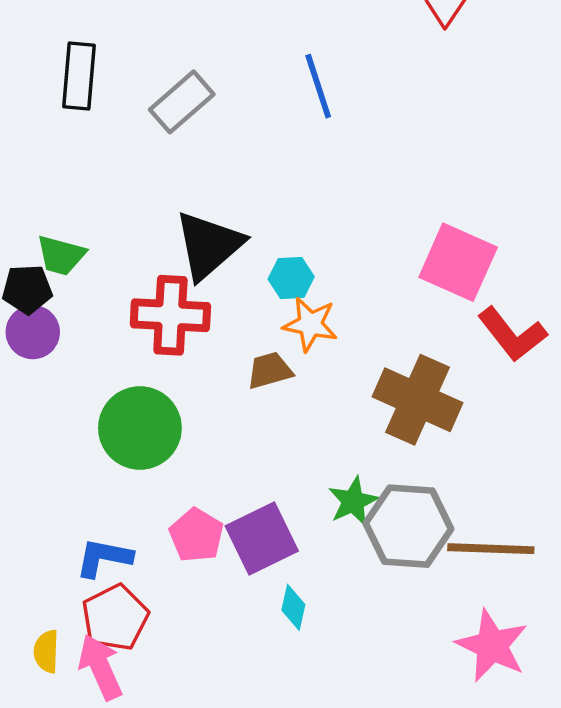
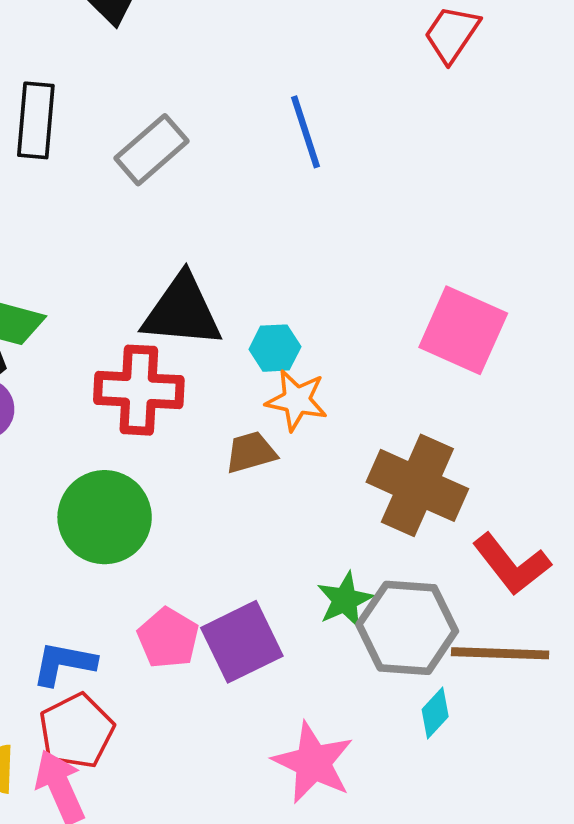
black triangle: (209, 245) -> (182, 311), turned 46
red L-shape: (512, 334) -> (511, 564), moved
cyan diamond: (293, 607) -> (435, 713), moved, turned 30
pink star: (492, 646) -> (313, 763), moved

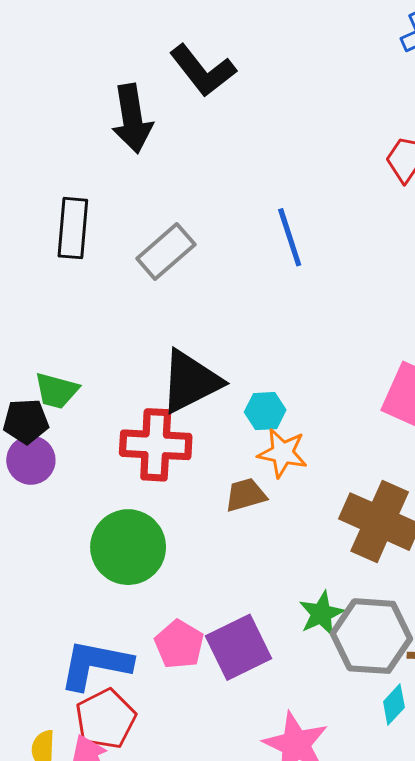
black triangle: (182, 311) -> (190, 381), turned -32
blue L-shape: (64, 663) -> (95, 665), size x1.4

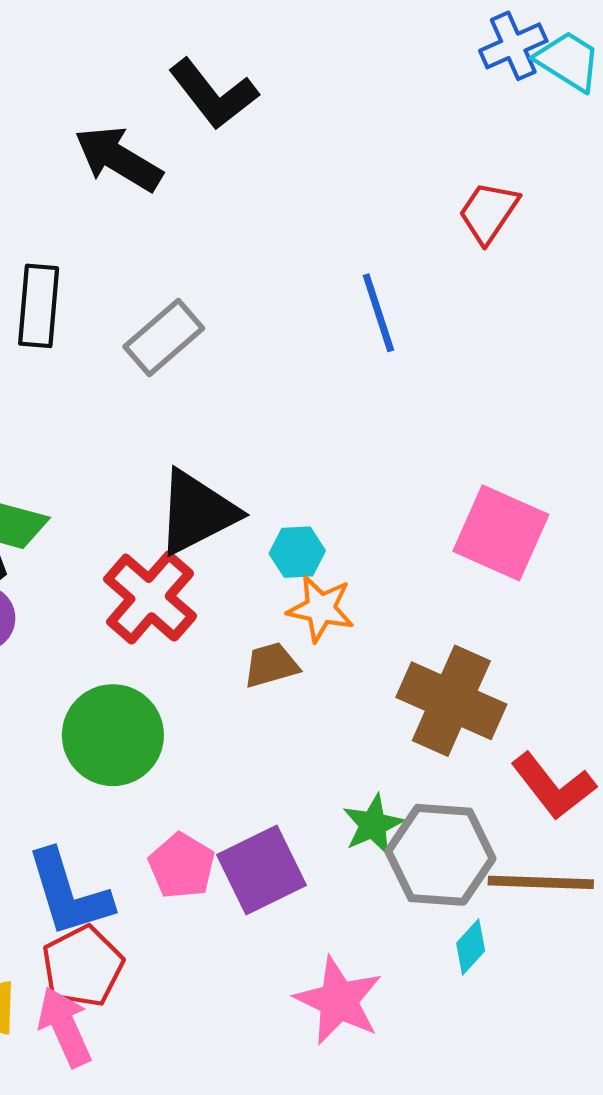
black arrow: (132, 119) -> (118, 159), turned 130
blue line: (290, 237) -> (378, 313), moved
red cross: (156, 445) -> (150, 598), turned 38
blue L-shape: (95, 665) -> (69, 893), turned -118

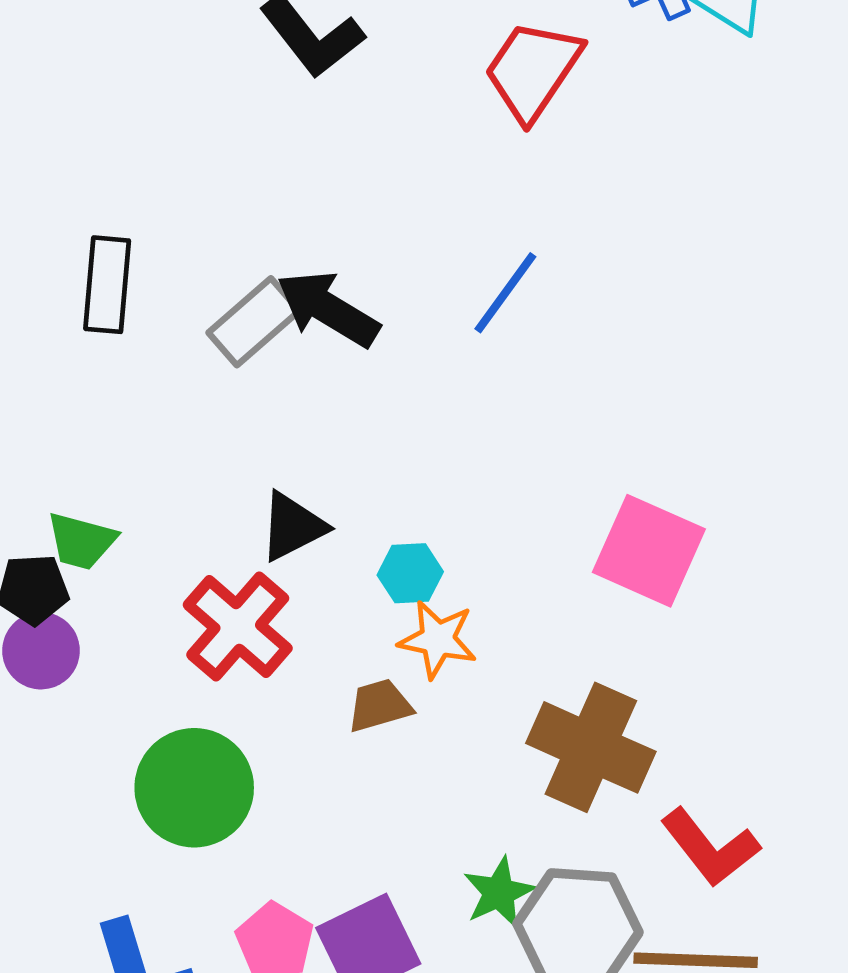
black arrow: (118, 159) -> (328, 309), moved
red trapezoid: (489, 212) -> (533, 70), moved, size x1.4
blue line: (378, 313) -> (505, 293), turned 54
black triangle: (197, 512) -> (293, 527), size x0.7

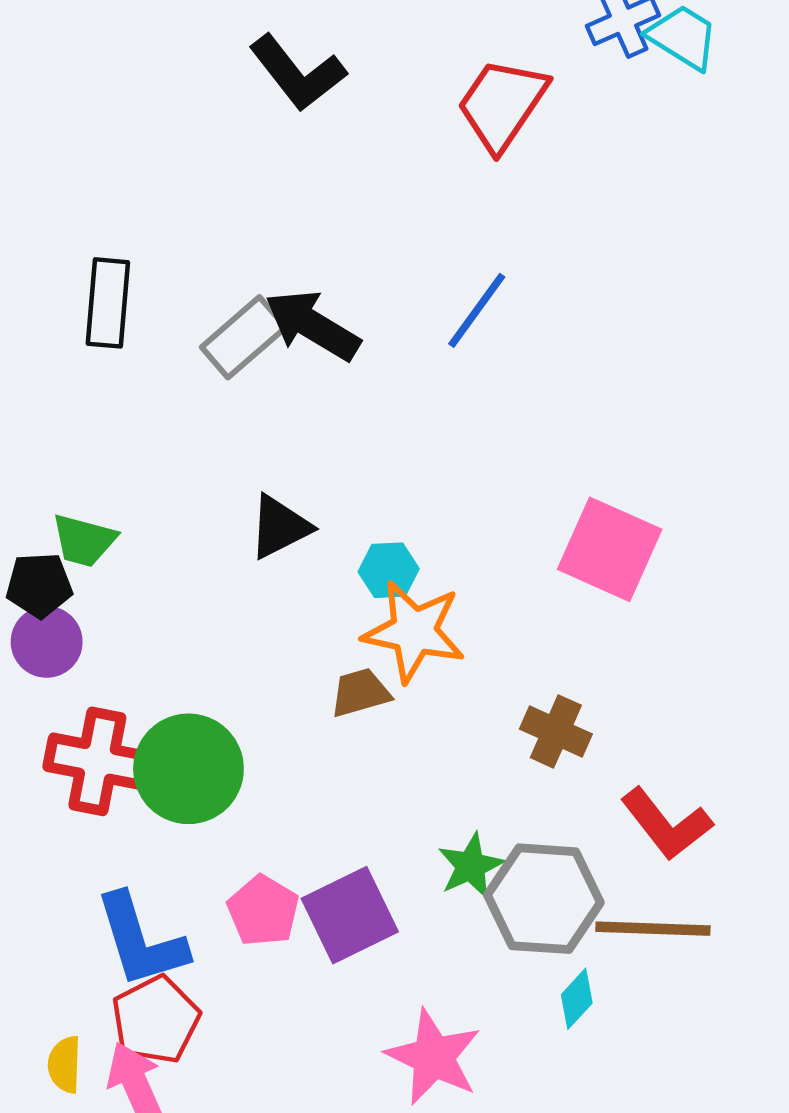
red cross: (238, 626) -> (97, 761), moved, turned -30
orange star: (438, 639) -> (414, 631), size x1.4
brown cross: (591, 747) -> (556, 731), size x0.6

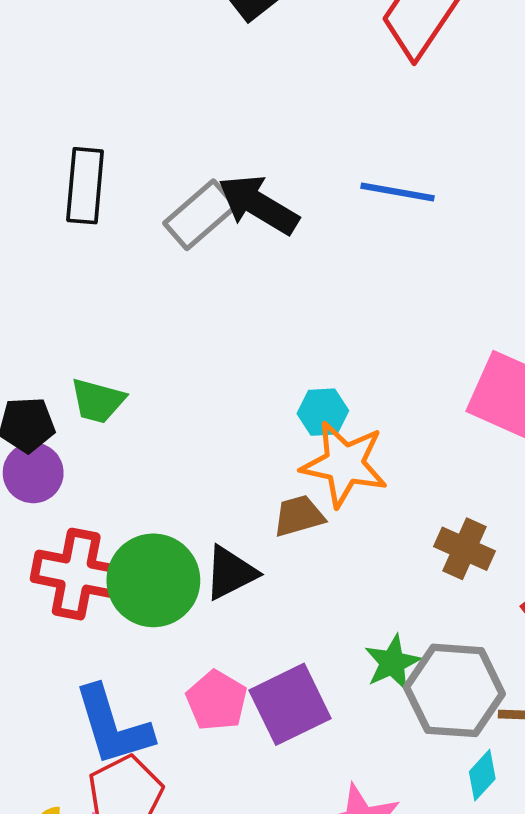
blue line: (477, 310) -> (397, 192), turned 64
black triangle: (280, 527) -> (230, 573), moved
green trapezoid: (84, 540) -> (98, 401), moved

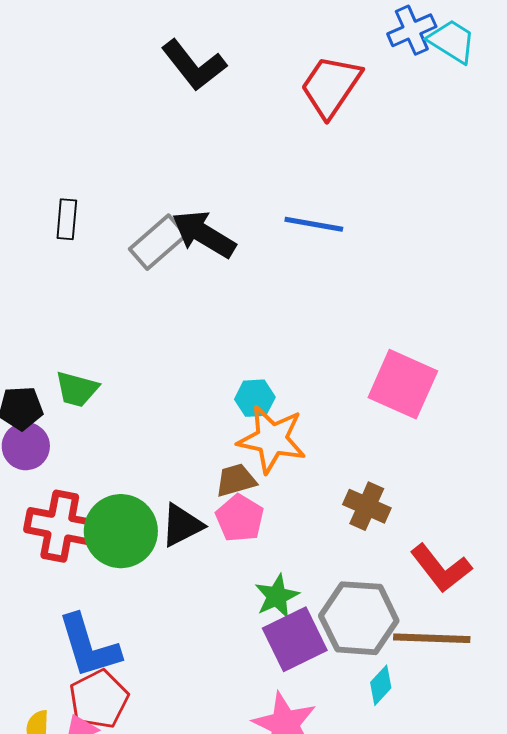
black rectangle: (85, 186) -> (67, 219), size x0.7
green star: (392, 663) -> (277, 596), moved
pink pentagon: (217, 701) -> (240, 518), moved
purple square: (290, 704) -> (295, 639), moved

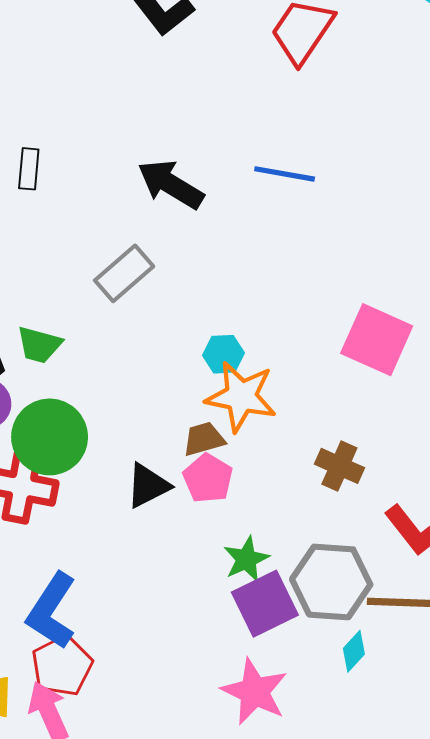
gray rectangle: (158, 242) -> (124, 273), moved
green circle: (121, 531) -> (50, 437), moved
blue L-shape: (89, 646) -> (52, 611), turned 50

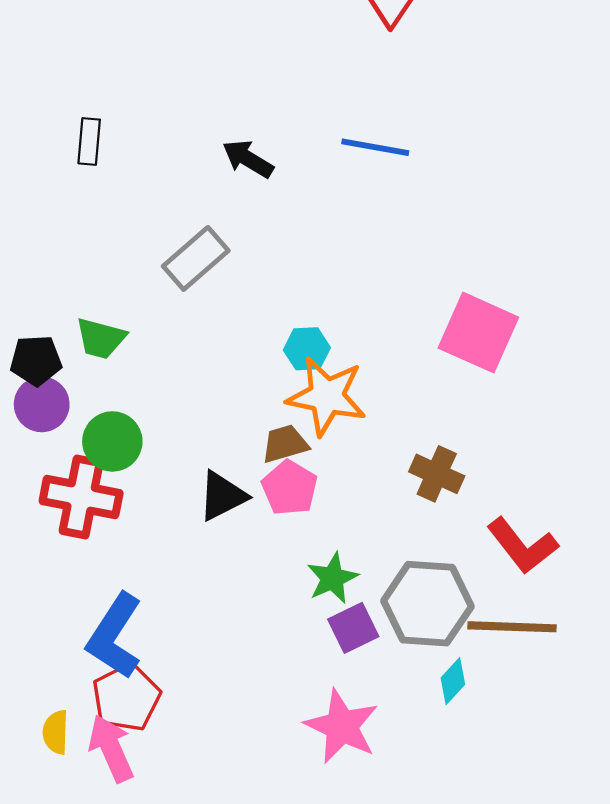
black arrow: (171, 184) -> (248, 159), size x0.7
green circle: (50, 437) -> (112, 441), size x0.7
purple square: (265, 604) -> (353, 628), size x0.7

